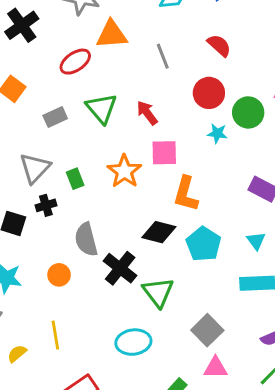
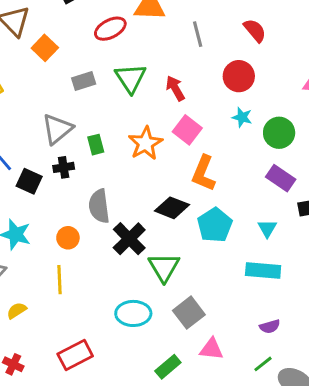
green circle: (248, 112) -> (279, 133), moved
pink square: (164, 153) -> (187, 130), turned 32
gray square: (207, 330) -> (189, 313), moved
yellow line: (55, 335) -> (59, 280), moved

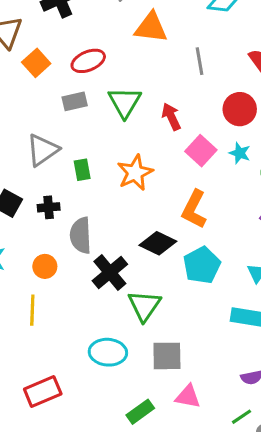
red ellipse: (110, 29) -> (88, 61), moved
pink square: (187, 130) -> (201, 151), moved
black cross: (64, 167) -> (49, 207), moved
gray square: (189, 313) -> (167, 356), turned 32

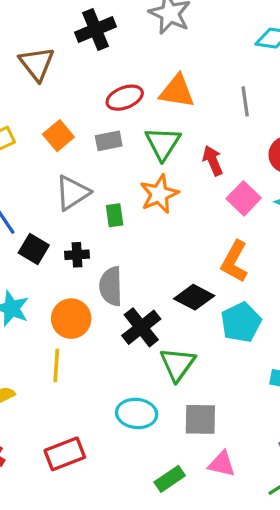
orange triangle: (151, 27) -> (177, 91), moved
orange square: (36, 63) -> (58, 136), moved
orange star: (135, 173) -> (159, 194), moved
orange circle: (45, 266) -> (71, 319), size x1.5

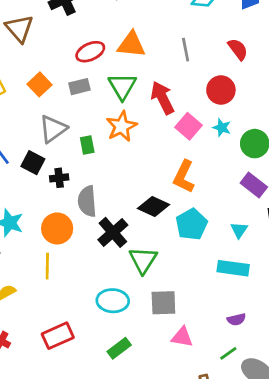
red arrow: (213, 161) -> (162, 98), size x1.4
black square: (34, 249) -> (33, 163), moved
green rectangle: (170, 479) -> (119, 348), moved

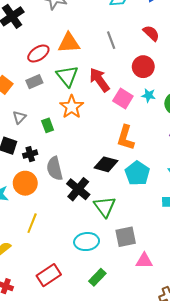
gray triangle: (53, 129) -> (19, 117), size x0.6
orange circle: (57, 228) -> (25, 183), moved
yellow line: (47, 266) -> (32, 223), turned 30

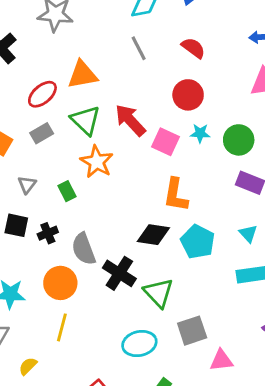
gray line: (111, 40) -> (139, 48), moved
orange circle: (25, 183) -> (60, 283), moved

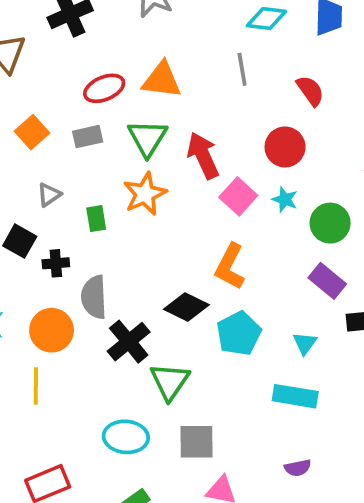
yellow line: (62, 327) -> (36, 386), turned -32

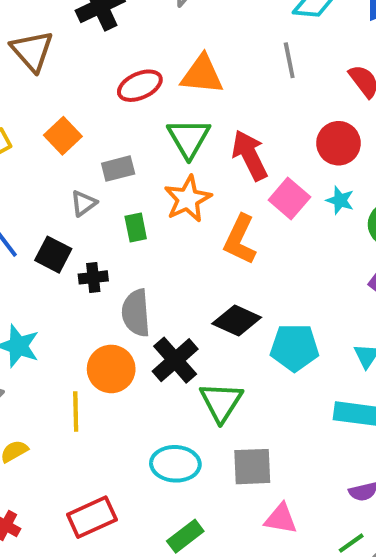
gray rectangle: (88, 137) -> (118, 169), moved
orange L-shape: (230, 266) -> (240, 240), moved
orange circle: (52, 330) -> (111, 369), moved
cyan pentagon: (239, 333) -> (295, 347), turned 30

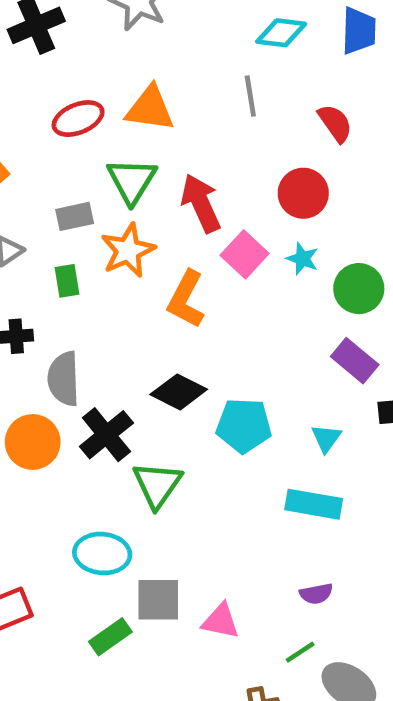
gray rectangle: (118, 169) -> (75, 216), moved
gray square: (252, 467) -> (158, 600), moved

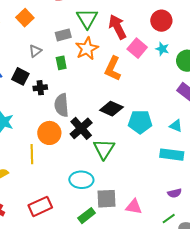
cyan triangle: (326, 438) -> (176, 126), turned -40

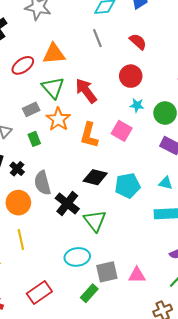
pink square: (137, 48) -> (122, 131), moved
black cross: (40, 88) -> (17, 169), turned -32
orange circle: (49, 133) -> (18, 203), moved

